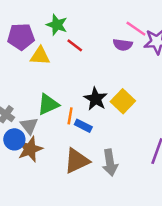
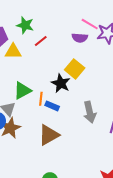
red line: (75, 45) -> (41, 41), turned -72
yellow square: (123, 101) -> (75, 69), moved
gray arrow: (110, 163) -> (90, 112), moved

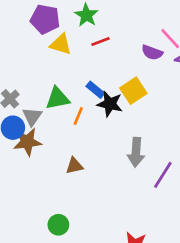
black star: (61, 83) -> (110, 104), turned -30
blue rectangle: (52, 106) -> (95, 90), moved
brown triangle: (49, 135) -> (74, 166), size x0.6

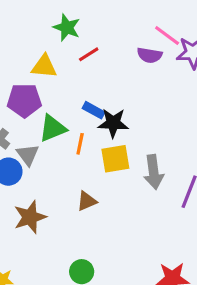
purple pentagon: (45, 19) -> (24, 100), moved
yellow square: (133, 91) -> (115, 159), moved, turned 35
brown star: (27, 142) -> (30, 217), moved

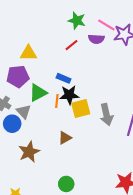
green star: (67, 28) -> (77, 21), moved
red line: (89, 54) -> (72, 45), moved
black star: (113, 123) -> (69, 95), moved

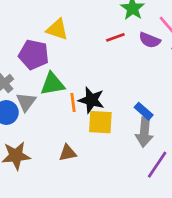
blue rectangle: (64, 78) -> (144, 111), moved
orange line: (57, 101) -> (73, 103), turned -32
gray arrow: (106, 115) -> (144, 132), moved

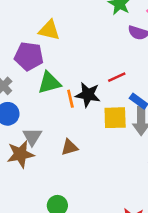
red line: (115, 37) -> (117, 77), moved
gray triangle: (26, 102) -> (32, 137), moved
yellow square: (100, 122) -> (115, 118), moved

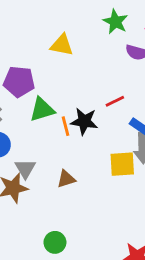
yellow triangle: (49, 30) -> (62, 45), moved
yellow square: (115, 118) -> (122, 164), moved

